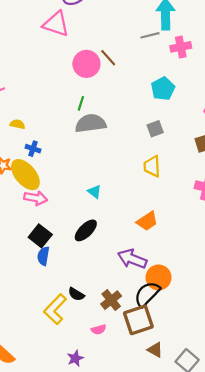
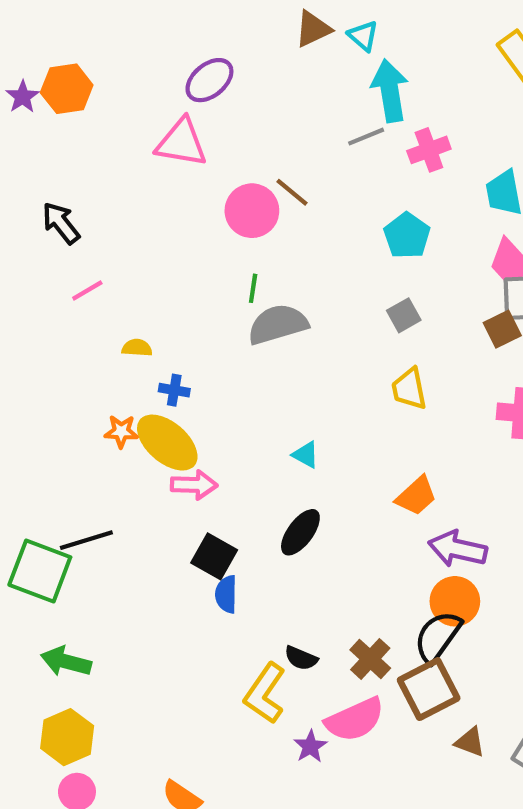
purple arrow: (132, 259) -> (458, 549), moved
pink semicircle: (99, 330) -> (355, 720), size x2.0
purple star: (75, 358) -> (310, 746), moved

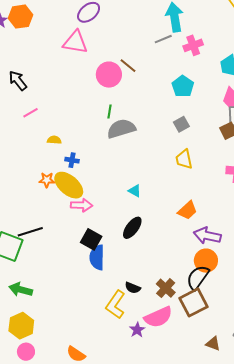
blue semicircle: (226, 594) -> (97, 257), size x1.4
brown triangle: (470, 742) -> (213, 344), moved

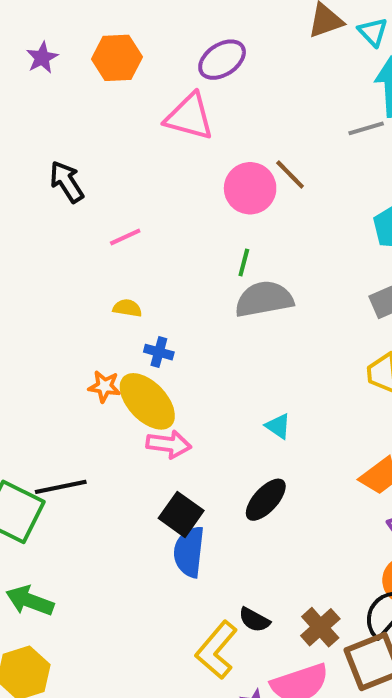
orange hexagon: (20, 17) -> (117, 58), moved
pink line: (30, 113) -> (125, 237), moved

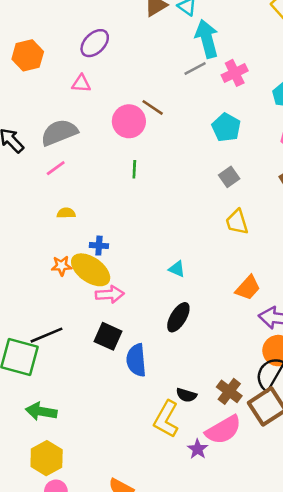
pink triangle: (189, 117) -> (81, 84), size x0.6
gray semicircle: (264, 299) -> (59, 133), moved
blue cross: (159, 352) -> (99, 246), moved
black square: (181, 514) -> (108, 336), moved

